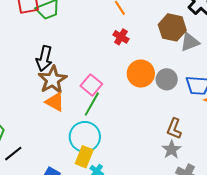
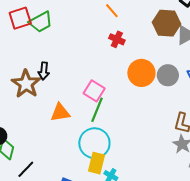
black arrow: (44, 58) -> (44, 71), size x0.7
brown star: (53, 80) -> (26, 84), moved
orange triangle: (55, 102) -> (60, 113), turned -30

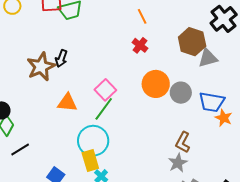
yellow rectangle: (97, 163) -> (90, 161), turned -45

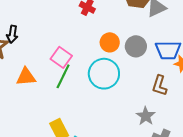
orange circle: (156, 84) -> (110, 42), size x0.7
cyan circle: (93, 141) -> (104, 74), moved
brown L-shape: (183, 142) -> (159, 85), moved

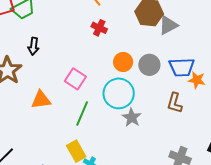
black arrow: (12, 34) -> (33, 46), moved
green line: (63, 76) -> (82, 114), moved
gray star: (146, 116) -> (132, 117), moved

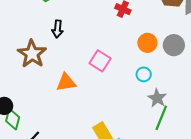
cyan circle: (119, 93) -> (144, 74), size x0.5
green line: (82, 114) -> (161, 118), moved

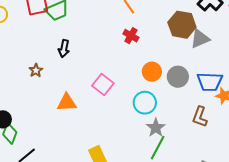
brown star: (32, 54) -> (36, 70), size x0.5
cyan circle: (144, 74) -> (145, 103), size x1.5

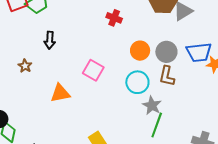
brown L-shape: (200, 117) -> (167, 76), moved

